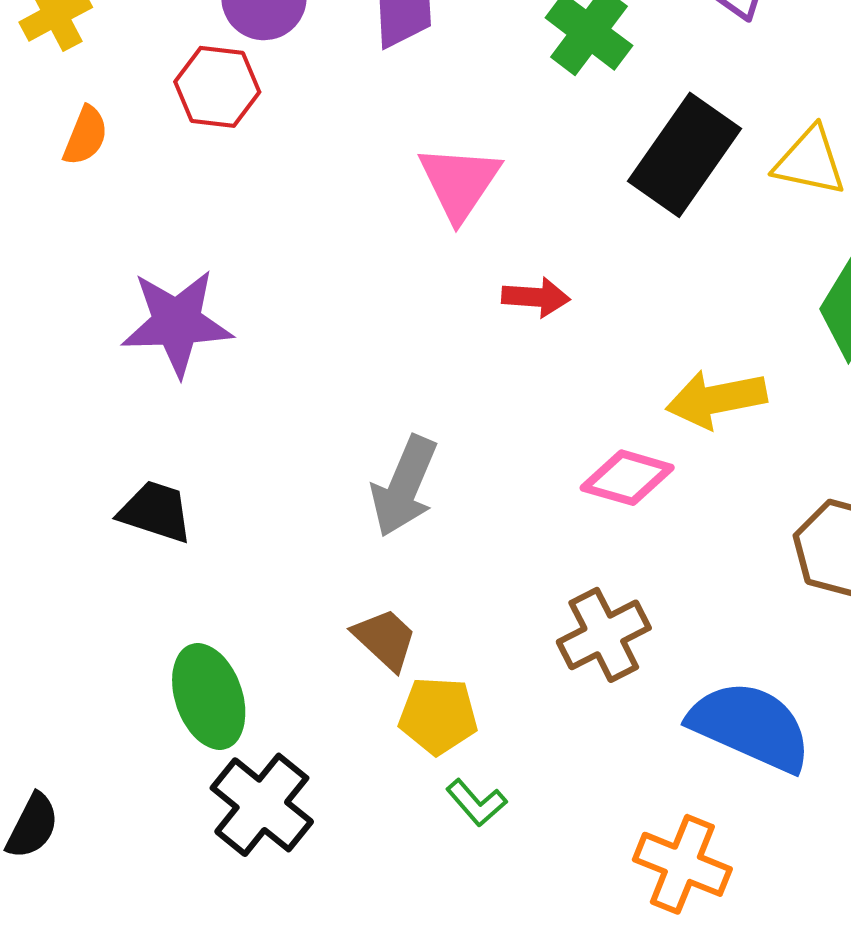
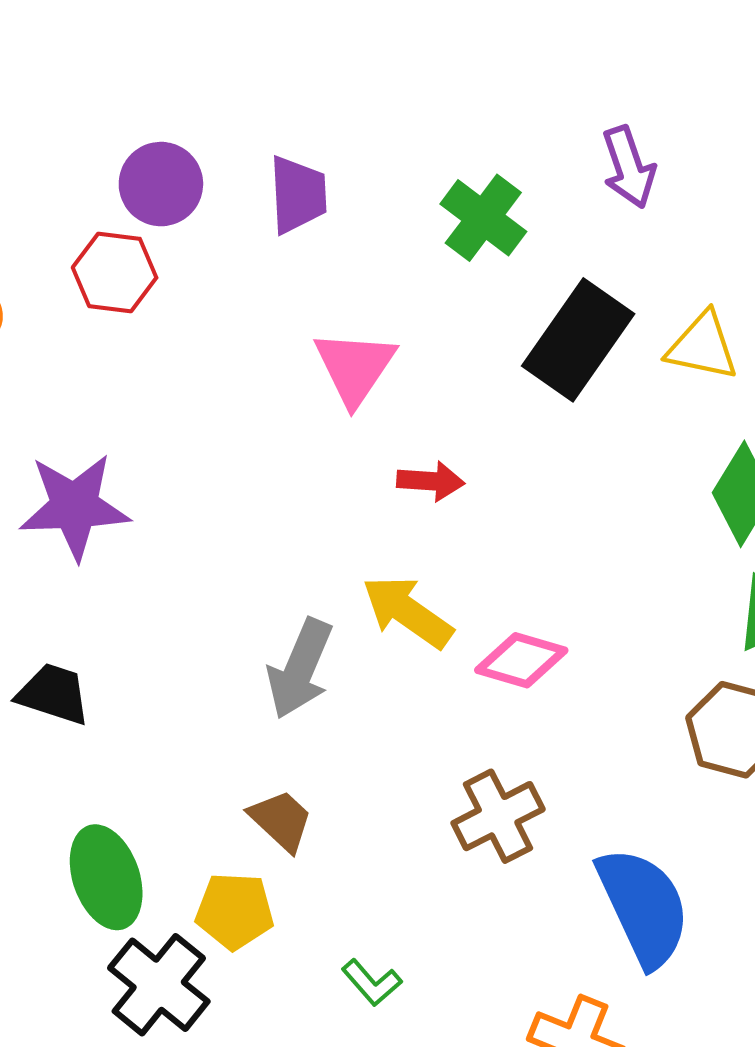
yellow arrow: (716, 399) -> (407, 612), moved, turned 46
yellow pentagon: (438, 716) -> (235, 911), moved
blue semicircle: (750, 726) -> (643, 907), turned 41

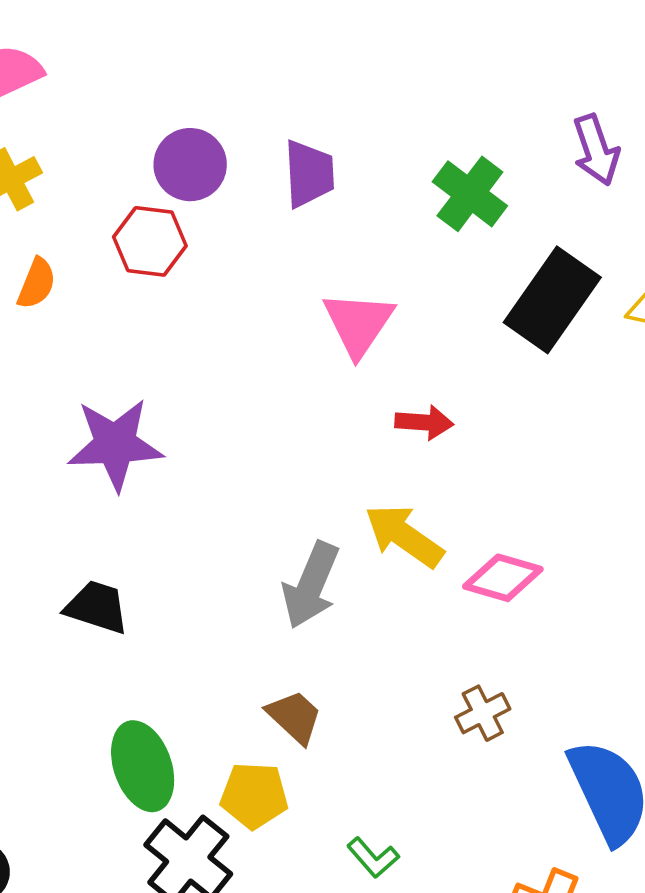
brown cross: (498, 816) -> (483, 713), size x0.7

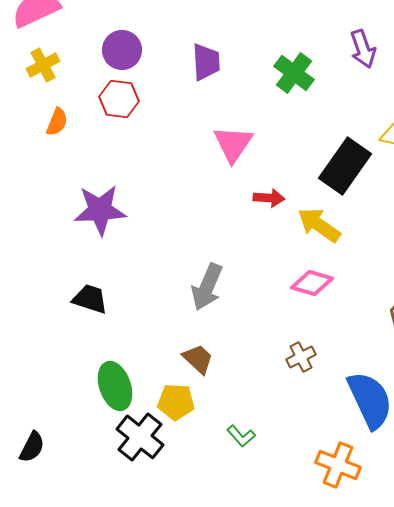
purple circle: (190, 165) -> (122, 50), moved
black rectangle: (552, 300) -> (345, 166), moved
yellow arrow: (404, 536) -> (319, 225), moved

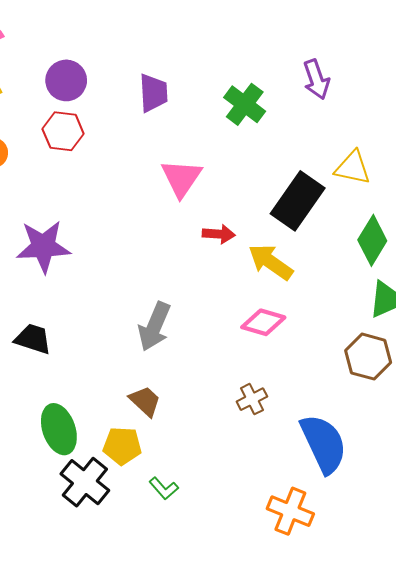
green L-shape: (241, 436) -> (164, 488), moved

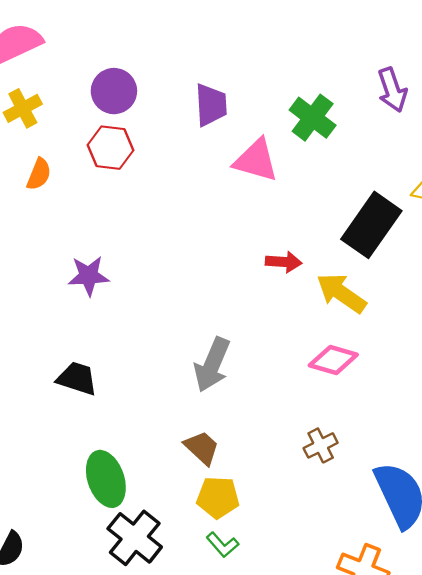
pink triangle: (181, 178) -> (256, 160), moved, turned -48
purple star: (43, 247) -> (89, 276), size x0.7
yellow pentagon: (122, 446) -> (218, 497), moved

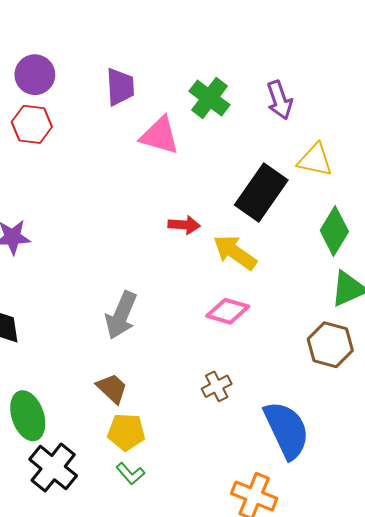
purple arrow: (392, 90) -> (280, 100), moved

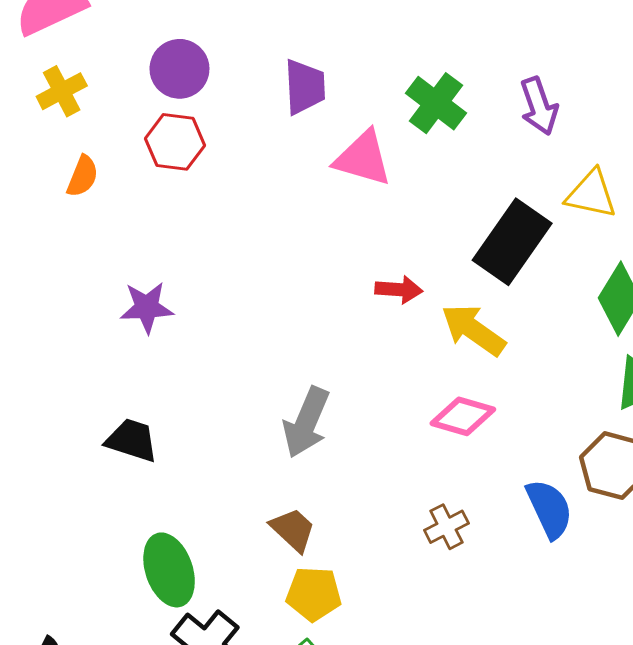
blue semicircle: (287, 430) -> (549, 509), moved, size x0.7

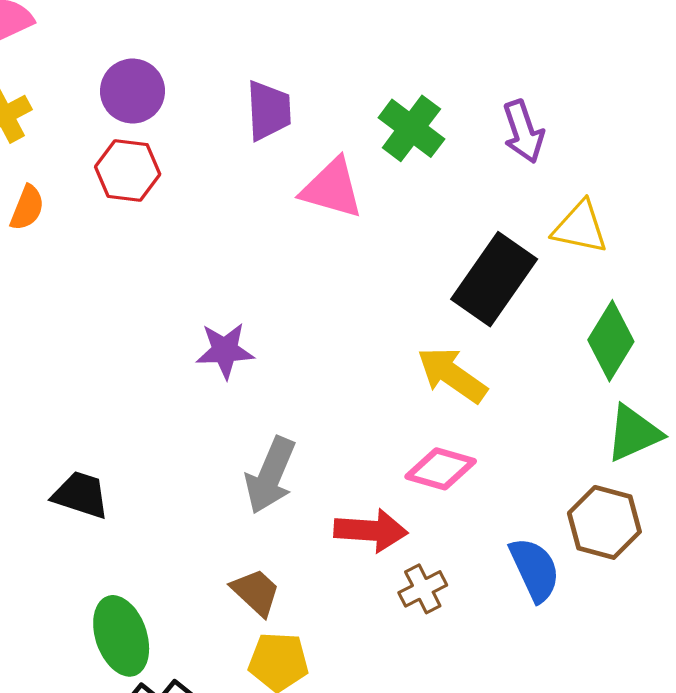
red arrow: (399, 290) -> (371, 531), moved, size x1.4
purple star: (147, 307) -> (225, 351), moved

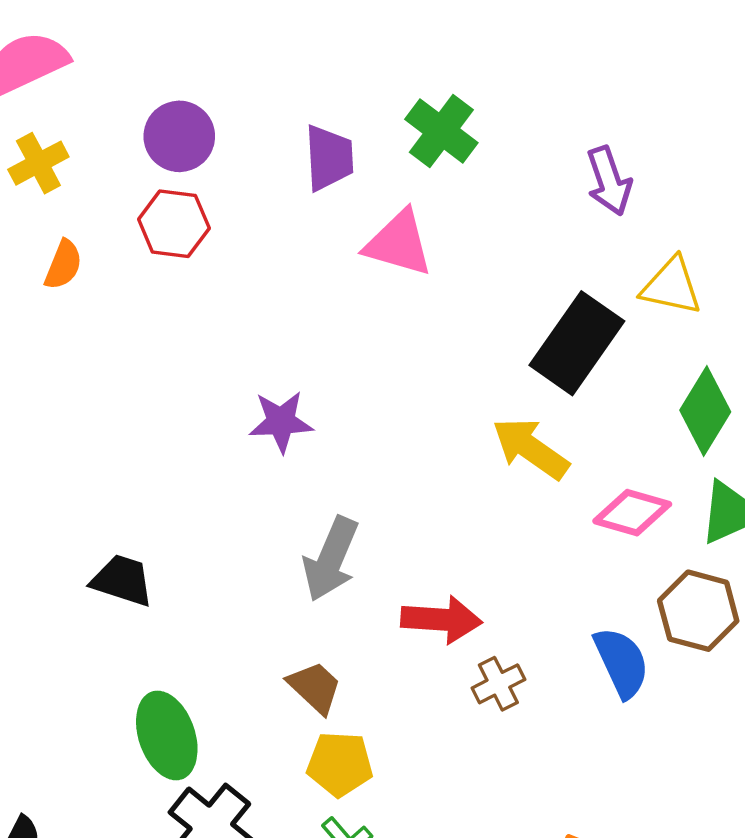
green cross: (411, 128) -> (441, 131), moved
pink diamond: (441, 469) -> (632, 513), moved

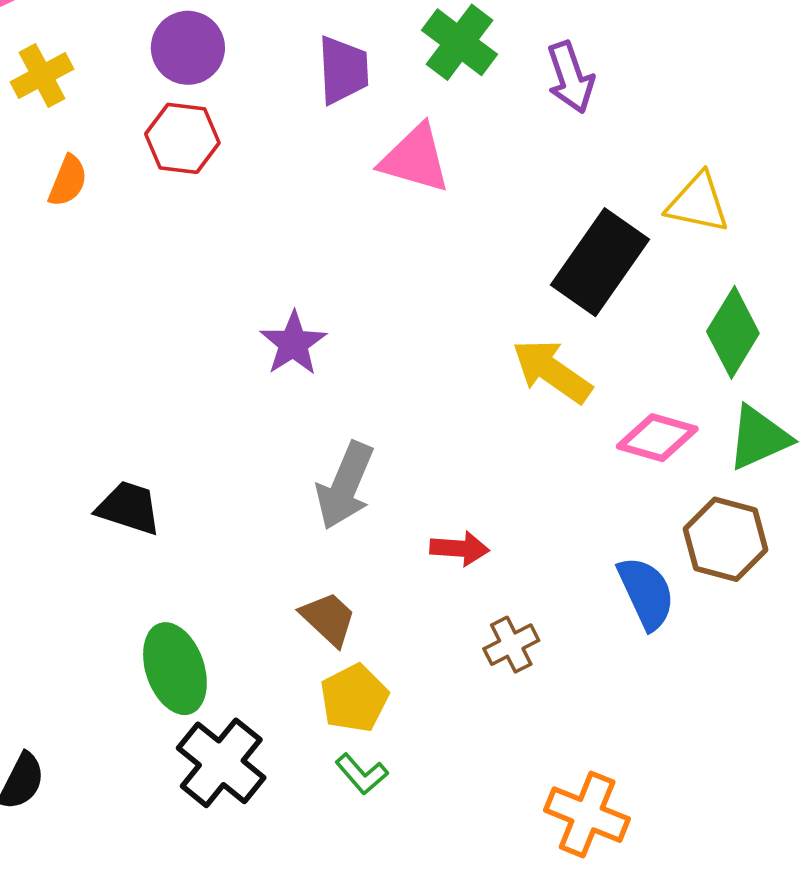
purple arrow: (609, 181) -> (570, 77), moved
purple star: (281, 422) -> (293, 343), turned -30
red arrow: (441, 620) -> (460, 549), size x0.7
brown cross: (498, 684) -> (511, 645), moved
yellow pentagon: (340, 764) -> (354, 698), turned -30

